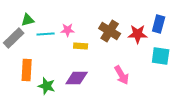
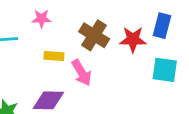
pink star: (68, 30) -> (41, 19), moved
pink arrow: (122, 75) -> (82, 73), moved

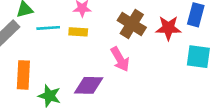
yellow rectangle: (54, 56) -> (78, 32), moved

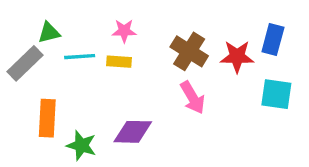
pink arrow: (120, 59) -> (193, 98), moved

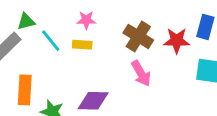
cyan line: (80, 57) -> (51, 41), turned 55

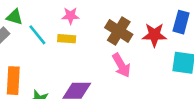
green triangle: (26, 21) -> (15, 17), turned 30

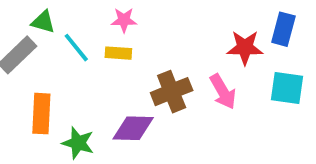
brown cross: (119, 31) -> (172, 92), moved, turned 36
pink arrow: (121, 65) -> (223, 92), moved

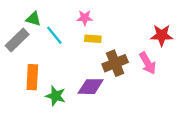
yellow rectangle: (118, 53) -> (93, 39), moved

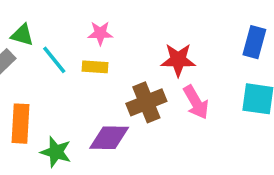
red star: (162, 35) -> (178, 60), moved
yellow rectangle: (93, 39) -> (95, 67), moved

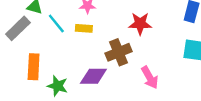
pink arrow: (196, 102) -> (150, 77), moved

